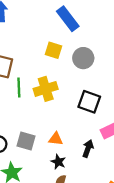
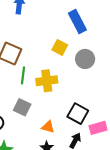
black square: (89, 102) -> (78, 114), moved
gray square: (26, 141) -> (22, 107), moved

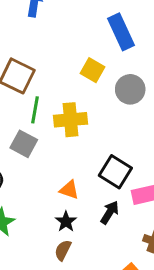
gray square: (22, 107) -> (24, 144), moved

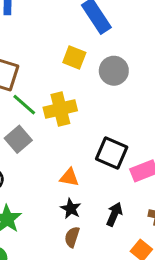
green line: (35, 110) -> (24, 105), turned -50
gray square: (24, 144) -> (18, 139), turned 30
black arrow: (110, 212) -> (114, 214), moved

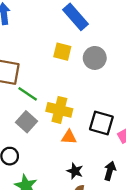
yellow cross: (60, 109) -> (59, 110), moved, turned 35
orange triangle: (69, 177) -> (69, 137), moved

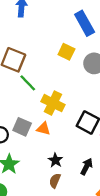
gray square: (27, 122) -> (22, 127), moved, turned -30
orange triangle: (69, 137) -> (44, 129), moved

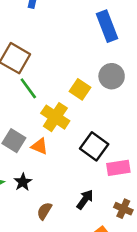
yellow square: (66, 52) -> (80, 89), moved
black star: (55, 160) -> (23, 182), moved

